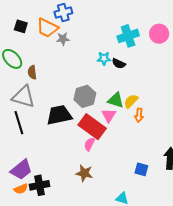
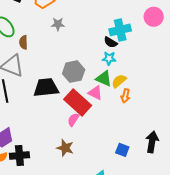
cyan cross: (128, 36) -> (120, 30), moved
gray star: (63, 39) -> (58, 24), moved
cyan star: (104, 58) -> (109, 58), moved
pink triangle: (109, 115) -> (95, 93), turned -42

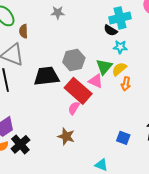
cyan star: (109, 58) -> (120, 47), moved
green triangle: (104, 79) -> (104, 67), turned 48
black cross: (19, 156) -> (20, 144), turned -36

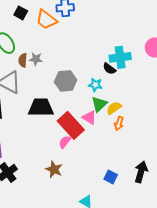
gray star: (58, 13) -> (36, 59), moved
cyan star: (120, 47) -> (95, 85), moved
gray hexagon: (74, 60) -> (66, 81), moved

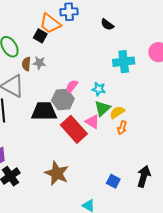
black square: (21, 13) -> (40, 36), moved
black semicircle: (109, 69) -> (107, 24), moved
gray hexagon: (66, 81) -> (63, 100), moved
pink semicircle: (65, 142) -> (72, 86), moved
brown star: (54, 169) -> (57, 173), size x1.4

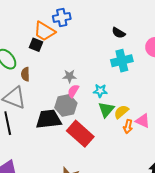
black semicircle: (107, 24) -> (119, 33), moved
gray star: (39, 63) -> (70, 76), moved
pink triangle: (92, 122) -> (143, 121), moved

